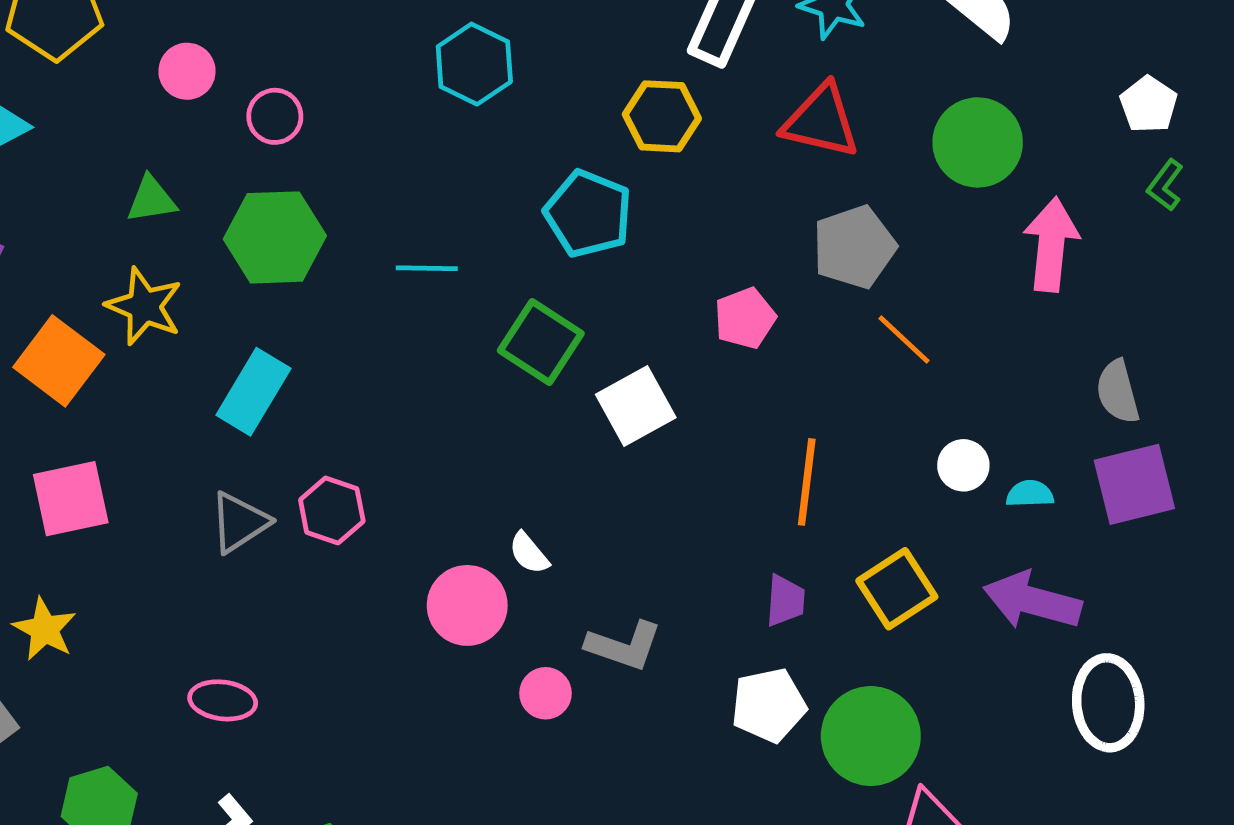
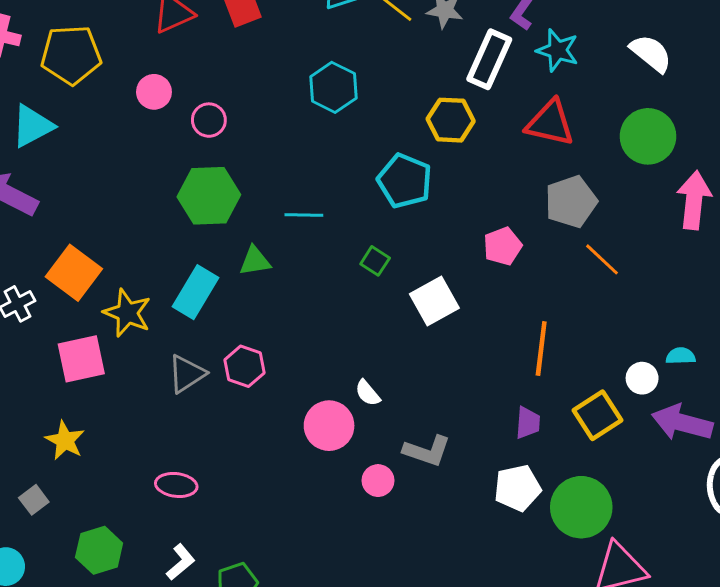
green triangle: (151, 199) -> (255, 261), moved
yellow star: (144, 306) -> (127, 313), moved
green square: (541, 342) -> (375, 261), size x0.6
white circle: (963, 465) -> (642, 378), moved

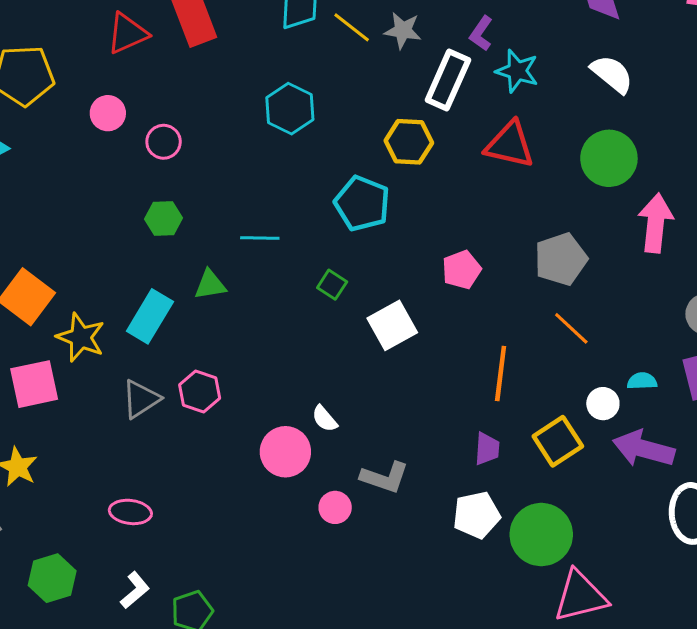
green hexagon: (209, 196) -> (164, 219), size x0.6
gray pentagon: (571, 202) -> (561, 259), moved
orange line: (602, 259) -> (571, 328), moved

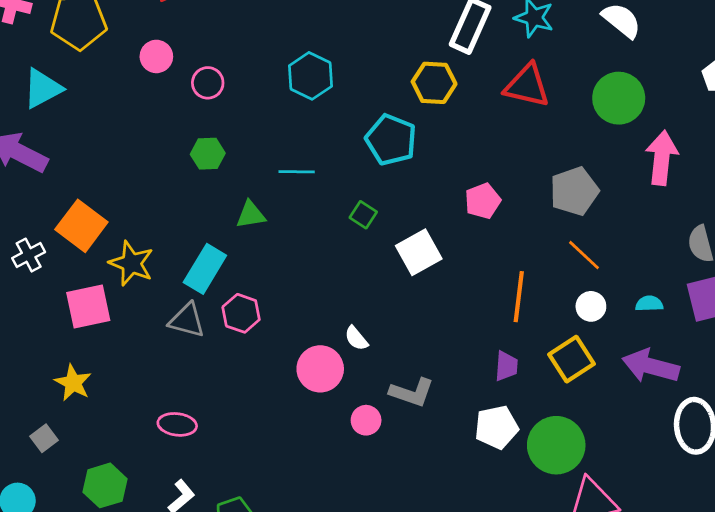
cyan hexagon: (290, 109) -> (310, 76), moved
cyan rectangle: (150, 316) -> (205, 269), moved
gray triangle: (141, 399) -> (187, 320), turned 48
white circle: (603, 404) -> (591, 306), moved

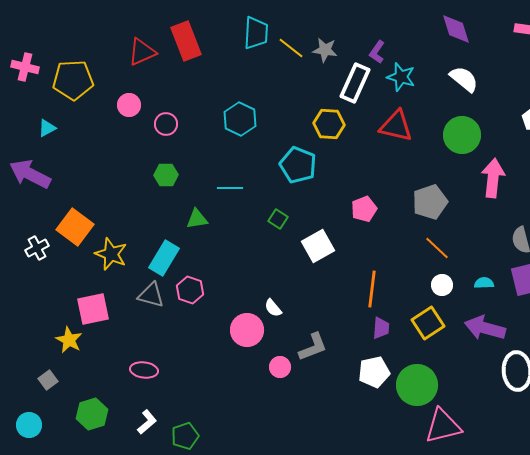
cyan triangle: (43, 88) -> (47, 128), size x0.6
orange line: (519, 297) -> (372, 289), moved
pink square: (88, 306) -> (93, 309), moved
gray L-shape: (412, 392) -> (313, 347), turned -40

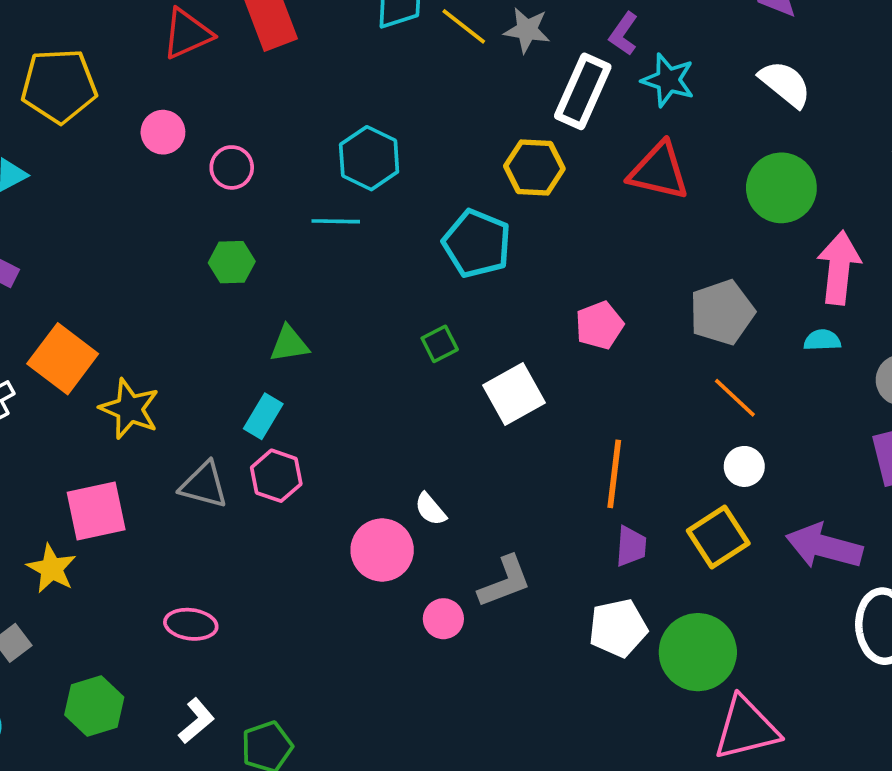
cyan line: (230, 188) -> (336, 221), moved
green square: (278, 219) -> (440, 344), turned 30
cyan rectangle: (164, 258) -> (263, 416), moved, size x0.7
cyan semicircle: (484, 283) -> (822, 340), moved

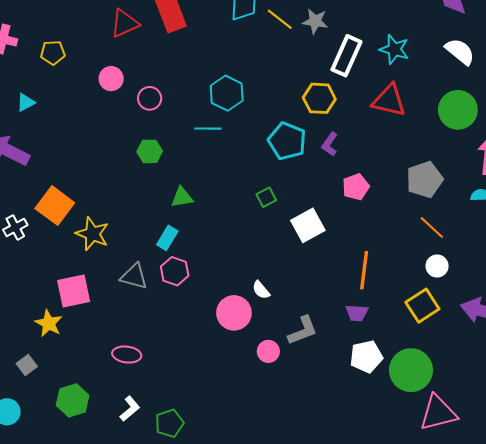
purple L-shape: (624, 34) -> (330, 144), moved
yellow pentagon: (59, 86) -> (53, 53), size x0.6
purple trapezoid: (631, 546) -> (357, 313), moved, turned 90

